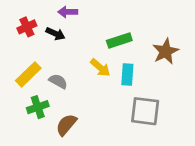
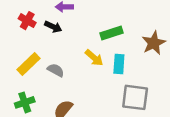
red cross: (27, 27) -> (27, 21), turned -35
green cross: (38, 107) -> (25, 102), moved

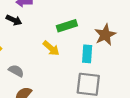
cyan rectangle: (119, 64) -> (87, 54), moved
gray semicircle: (56, 70) -> (16, 71), moved

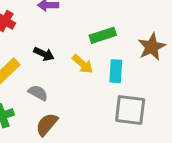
black arrow: (14, 20) -> (44, 54), moved
cyan rectangle: (87, 54) -> (116, 71), moved

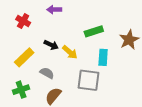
yellow arrow: (83, 64) -> (70, 52), moved
gray square: (130, 110) -> (89, 80), moved

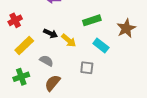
red cross: (23, 21) -> (15, 20), moved, turned 32
cyan rectangle: (103, 57) -> (101, 46), turned -56
gray square: (89, 80) -> (87, 68), size x0.6

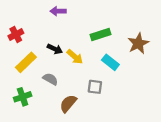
brown semicircle: (53, 83) -> (68, 104), moved

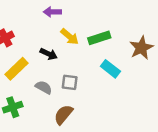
yellow arrow: (75, 57) -> (70, 37), moved
gray square: (95, 87) -> (70, 82), moved

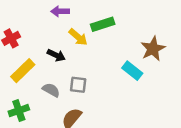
green rectangle: (99, 38) -> (103, 24), moved
cyan rectangle: (110, 69) -> (132, 71), moved

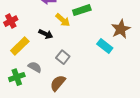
gray square: (78, 85) -> (63, 57), turned 32
gray semicircle: (51, 90) -> (35, 67), moved

